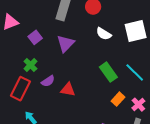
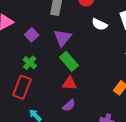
green rectangle: (108, 72) -> (69, 61), moved
purple semicircle: (48, 81) -> (69, 105), moved

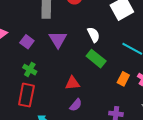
white semicircle: (99, 24) -> (94, 35), moved, turned -133
green rectangle: (69, 61) -> (96, 59), moved

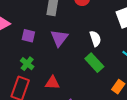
purple square: (27, 42) -> (28, 36), turned -32
red triangle: (72, 83) -> (52, 83), moved

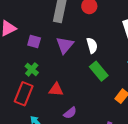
white semicircle: (95, 39) -> (92, 45), moved

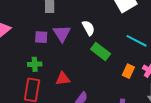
purple square: (34, 41) -> (41, 37), moved
green cross: (32, 69) -> (35, 64), turned -32

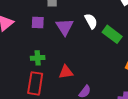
purple square: (41, 37) -> (38, 23), moved
green rectangle: (101, 52) -> (112, 34), moved

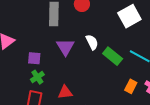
purple square: (38, 23) -> (34, 58), moved
green cross: (38, 58) -> (37, 77), turned -32

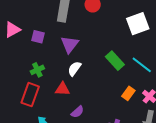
white semicircle: (92, 42) -> (74, 69), moved, turned -126
purple square: (34, 58) -> (38, 37), moved

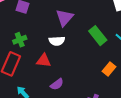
purple triangle: (70, 44) -> (65, 18), moved
white semicircle: (74, 69) -> (57, 41), turned -133

